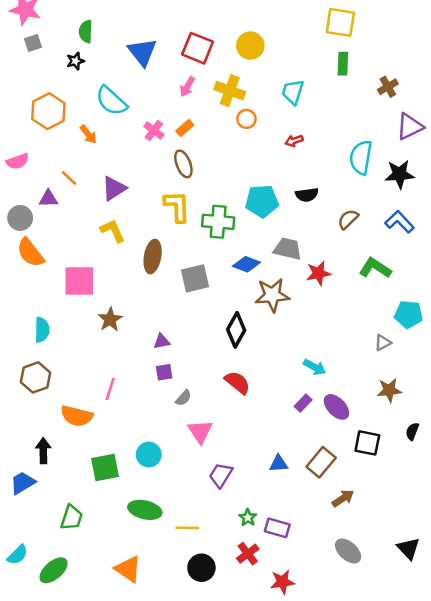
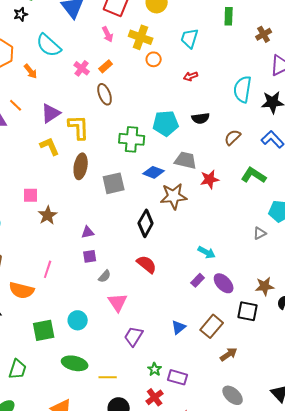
pink arrow: (187, 87) -> (108, 34), turned -56
yellow L-shape: (177, 206) -> (79, 127), moved
pink square: (79, 281) -> (31, 195), moved, size x0.6
brown star: (389, 390) -> (265, 286), moved
blue triangle: (279, 464) -> (179, 327), turned -35

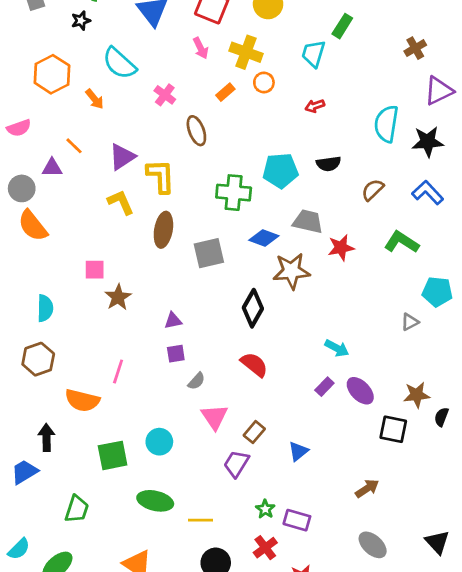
green rectangle: (229, 16) -> (342, 26), moved, turned 30
orange rectangle: (106, 66) -> (225, 92), moved
brown rectangle: (212, 326) -> (254, 432), moved, size x0.7

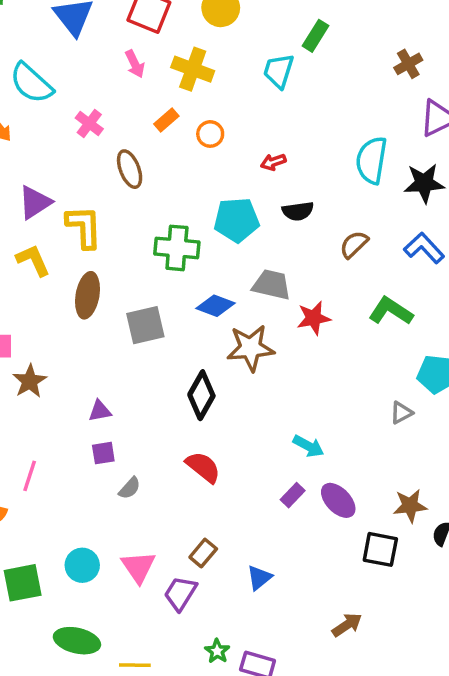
orange circle: (264, 83) -> (210, 134), moved
red arrow: (315, 106) -> (273, 162), moved
pink triangle: (214, 417) -> (138, 567), moved

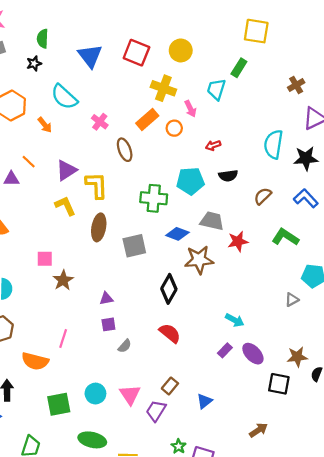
pink arrow: (135, 64) -> (190, 109), moved
orange rectangle: (166, 120) -> (147, 120), size x1.5

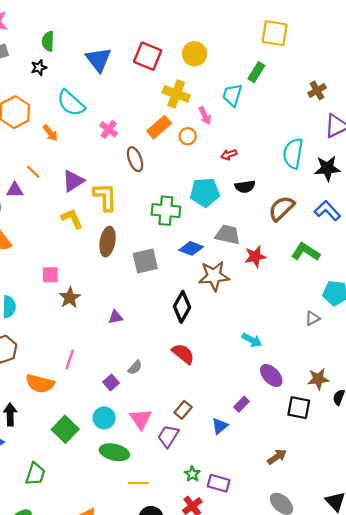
brown semicircle: (263, 196) -> (282, 208), size x1.4
purple square: (108, 324) -> (111, 382), moved, turned -32
purple rectangle: (225, 350) -> (241, 404), moved
green square: (59, 404) -> (65, 429), turned -35
green ellipse: (92, 440) -> (114, 452), moved

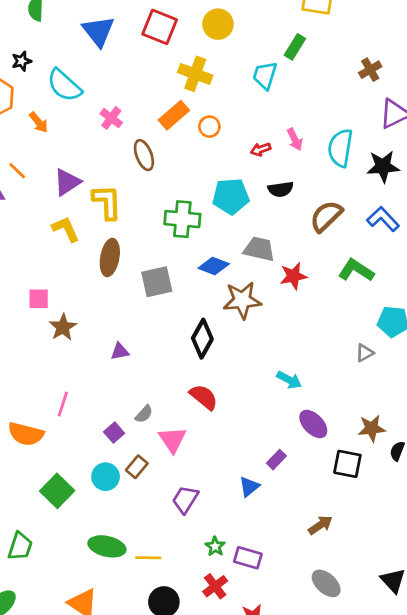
black star: (39, 68) -> (22, 61), moved
pink arrow: (205, 116) -> (295, 139), moved
brown rectangle: (183, 410) -> (137, 467), moved
pink triangle: (141, 419) -> (172, 440), moved
green ellipse: (114, 452) -> (107, 546), moved

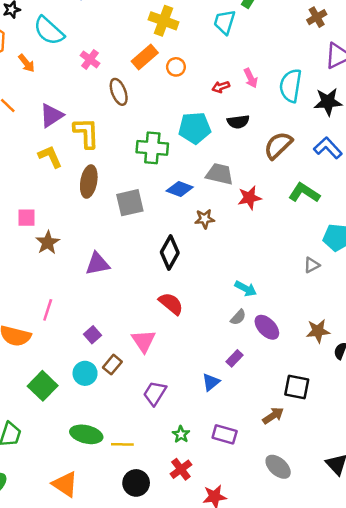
brown star: (242, 300) -> (205, 219), size x0.6
purple triangle: (120, 351) -> (97, 264), size x1.5
gray semicircle: (144, 414) -> (238, 317), moved
black square: (347, 464) -> (297, 387), moved
purple rectangle: (248, 558) -> (225, 434), moved

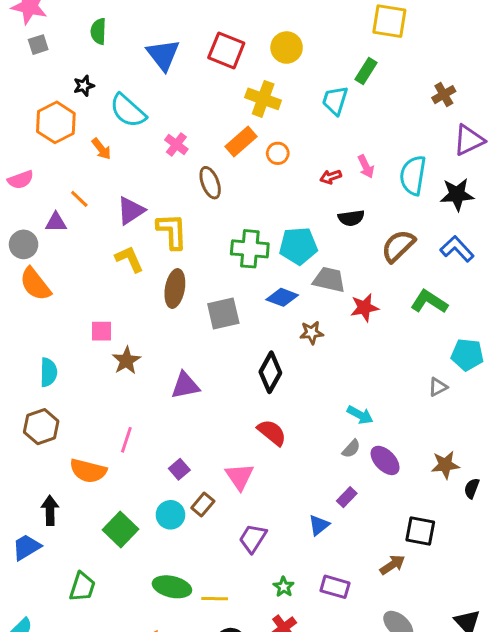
cyan pentagon: (195, 128) -> (298, 246), moved

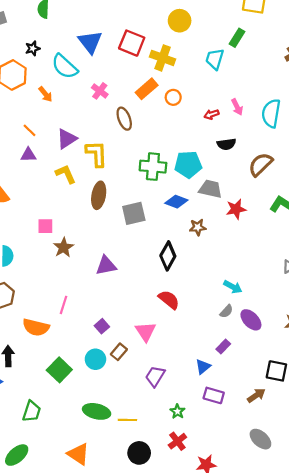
red square: (226, 50) -> (132, 43), moved
blue triangle: (163, 55) -> (90, 42), moved
purple triangle: (56, 222) -> (28, 155), moved
purple rectangle: (335, 587) -> (214, 395), moved

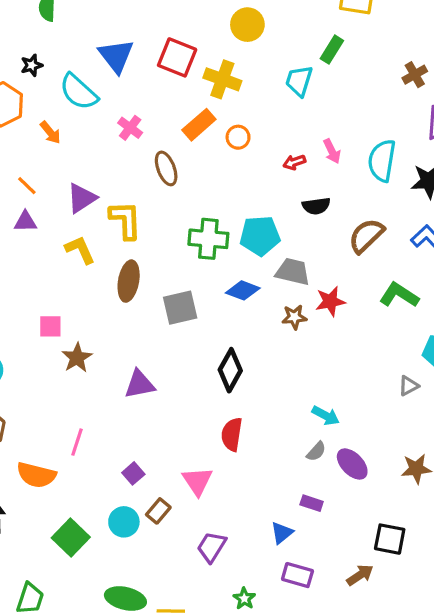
brown star: (198, 227) -> (294, 317), moved
red semicircle: (169, 300) -> (232, 434), turned -120
purple rectangle: (223, 346) -> (312, 503), turned 64

